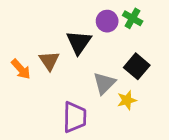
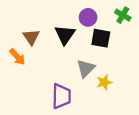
green cross: (133, 18) -> (123, 15), moved
brown triangle: (49, 61) -> (31, 37), moved
black square: (137, 66) -> (101, 38), moved, turned -30

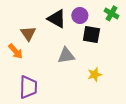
black triangle: (65, 35) -> (57, 19), moved, turned -36
gray triangle: (86, 68) -> (66, 56), moved, turned 36
purple trapezoid: (61, 96) -> (28, 87), moved

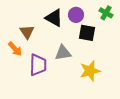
yellow star: (95, 75) -> (90, 71), size x1.5
purple trapezoid: (28, 87) -> (38, 65), moved

